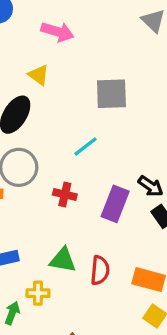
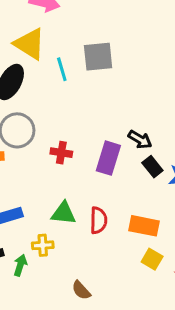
yellow triangle: (39, 75) -> (30, 44), size x1.6
cyan line: (86, 146) -> (62, 69), moved, turned -65

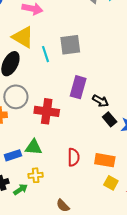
red cross: (61, 153) -> (47, 111), size x1.6
purple rectangle: (108, 158) -> (78, 87), moved
green triangle: (64, 213) -> (33, 147), moved
green arrow: (20, 265) -> (21, 189), turned 40

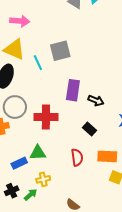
black rectangle: (110, 119) -> (90, 129), moved

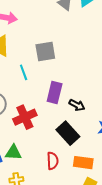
cyan line: (38, 63) -> (24, 72), moved
red cross: (46, 117) -> (25, 117), turned -30
black rectangle: (90, 129) -> (68, 133), size x1.6

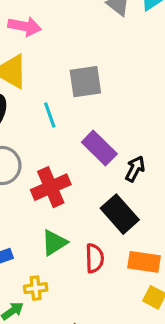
purple rectangle: (55, 93) -> (99, 148), turned -60
black arrow: (77, 105) -> (135, 169), turned -91
green triangle: (13, 153) -> (54, 243), moved, turned -36

